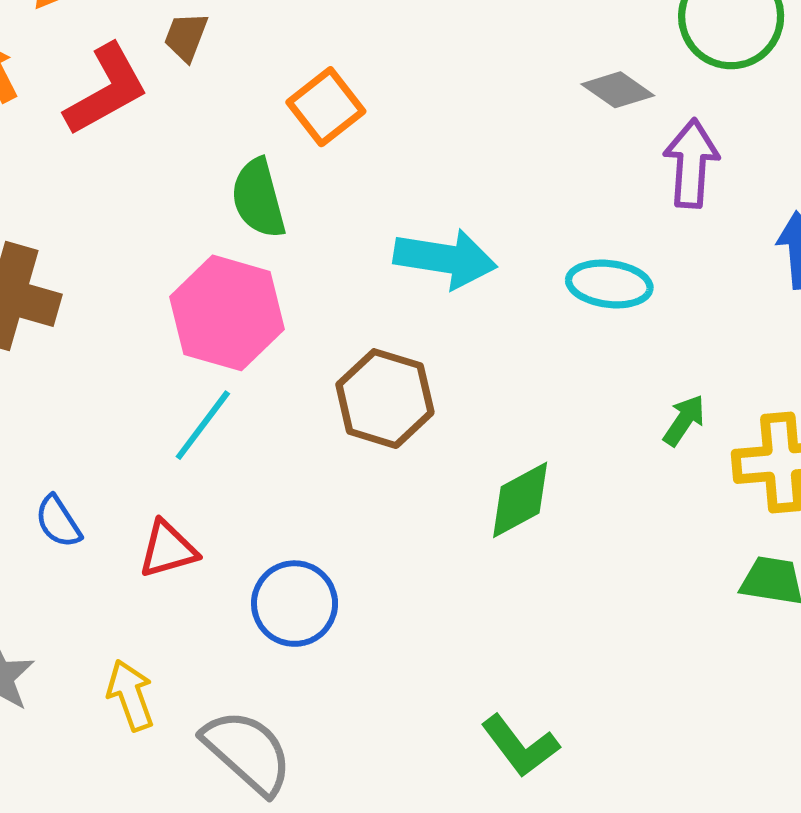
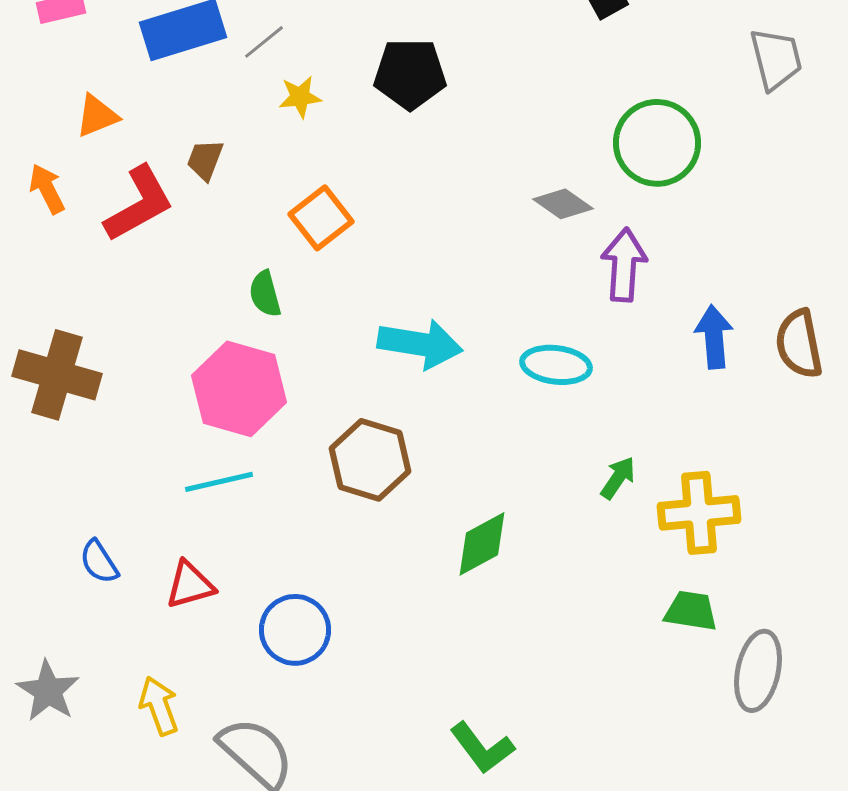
green semicircle: (258, 198) -> (265, 294), size x0.7
cyan line: (203, 425) -> (219, 482), turned 40

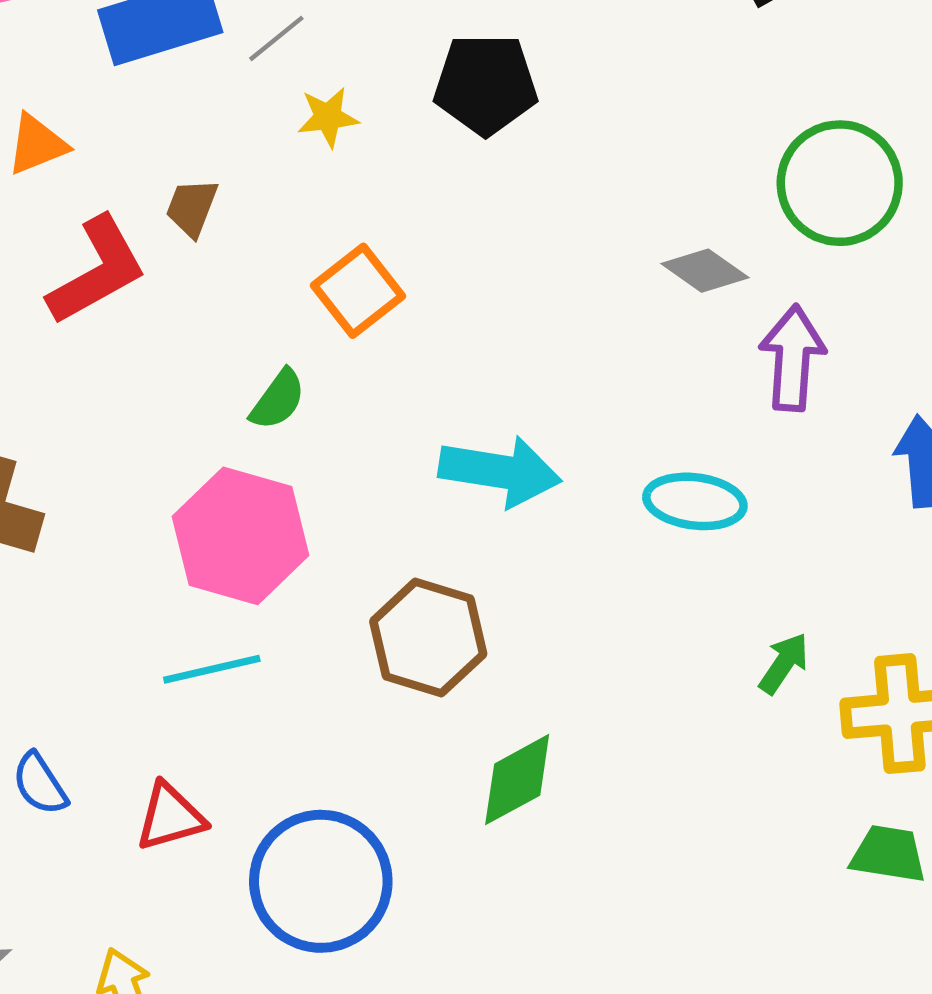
green semicircle: (265, 294) -> (278, 400), turned -129
green diamond: (482, 544) -> (517, 780), moved
blue circle: (295, 630) -> (321, 881), size x1.4

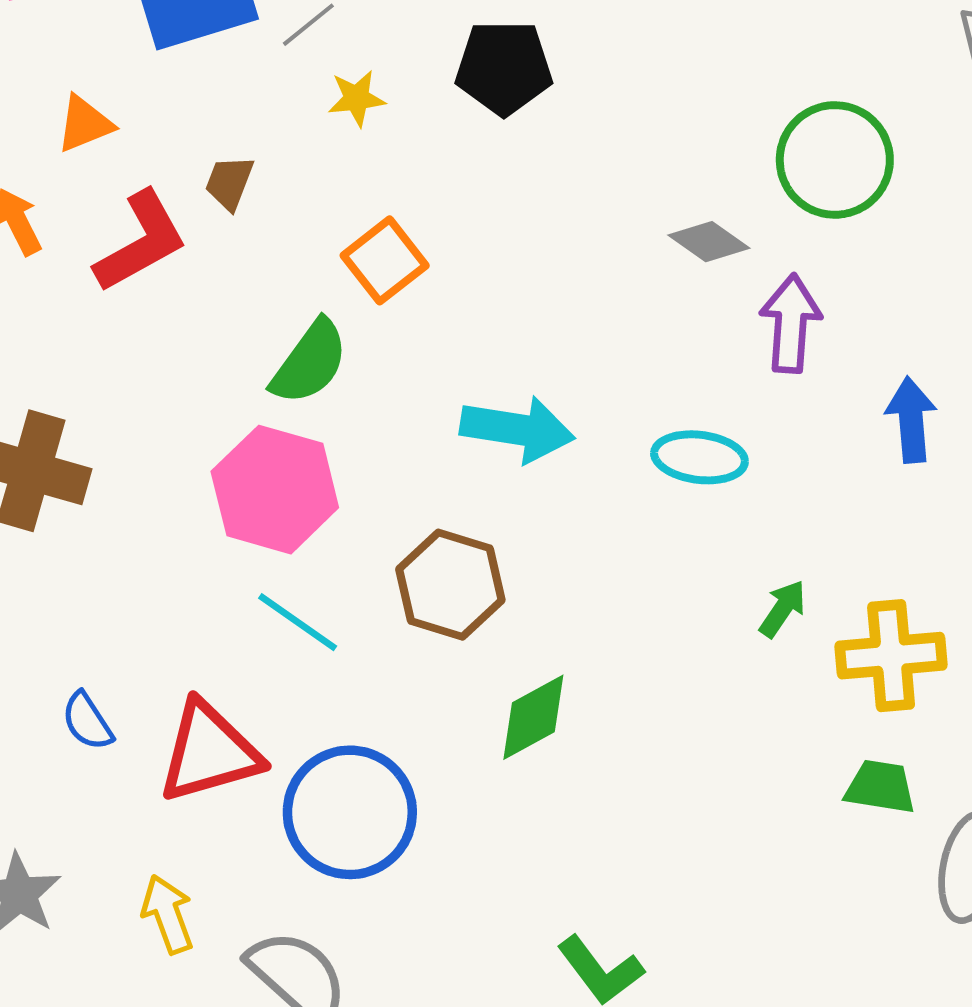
green semicircle: (278, 400) -> (310, 362), size x1.5
cyan line: (212, 669) -> (298, 622), moved, turned 48
red triangle: (170, 817) -> (209, 752), size x1.6

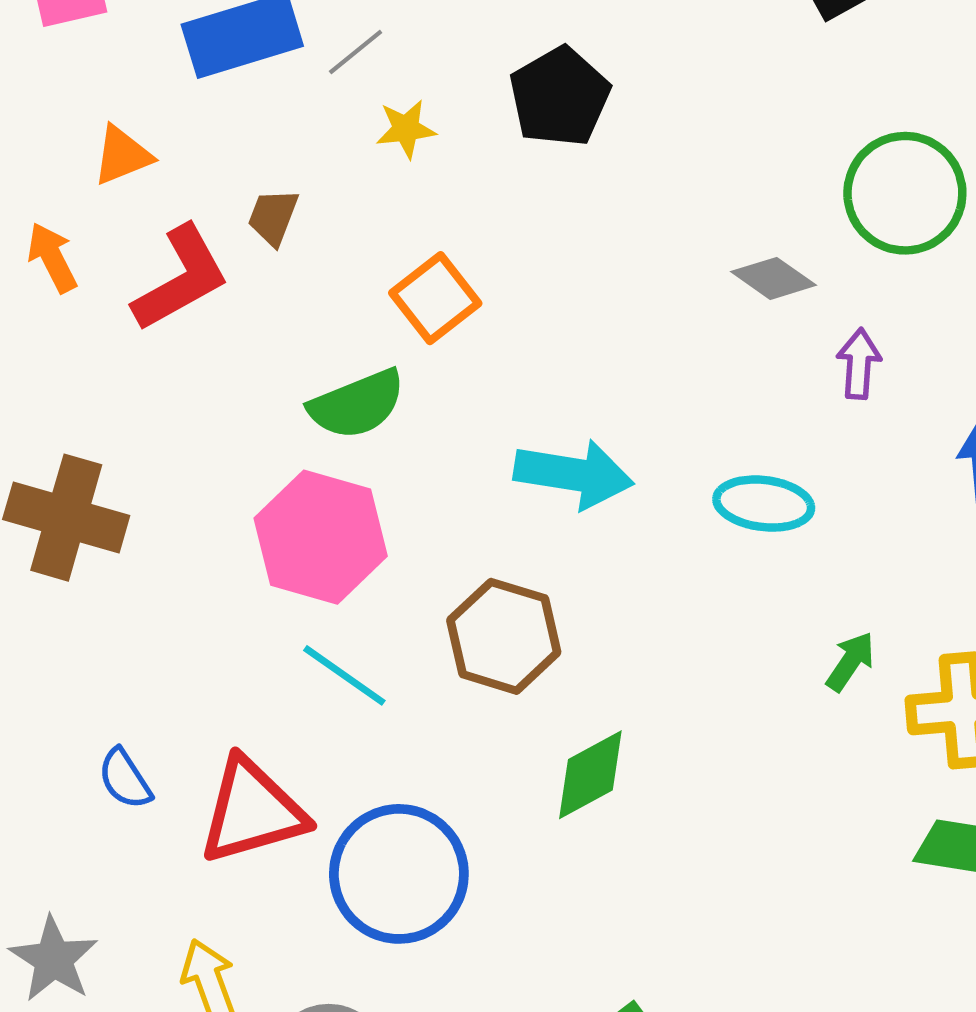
black pentagon: (504, 68) -> (560, 97), turned -30
purple arrow: (791, 323) -> (859, 364), size x0.7
green semicircle: (310, 362) -> (357, 404), turned 32

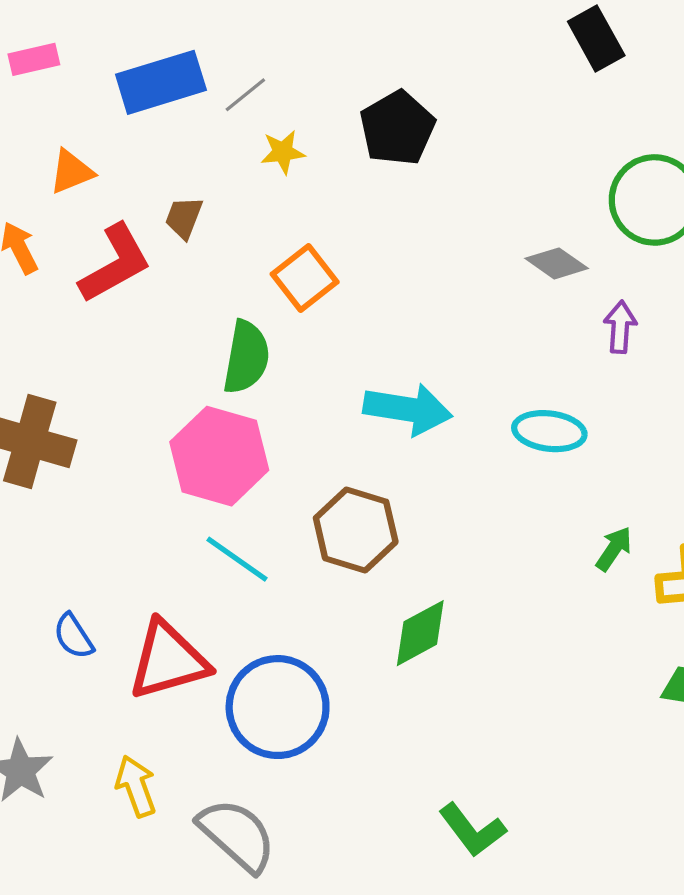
green semicircle: (357, 404) -> (246, 357), turned -58

